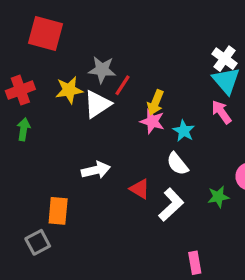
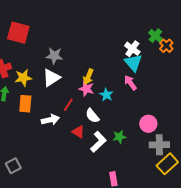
red line: (122, 85) -> (68, 105), moved
yellow star: (69, 90) -> (23, 78), moved
white semicircle: (177, 164) -> (92, 116), moved
green star: (218, 197) -> (119, 137), moved
orange rectangle: (58, 211) -> (25, 104), moved

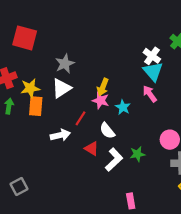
gray star: (54, 56) -> (65, 64), turned -30
orange rectangle: (25, 104) -> (36, 106), moved

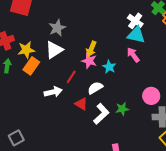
cyan triangle: (153, 71) -> (136, 35), turned -36
orange rectangle: (36, 106) -> (31, 66), turned 30
white semicircle: (107, 131) -> (95, 88), turned 98

